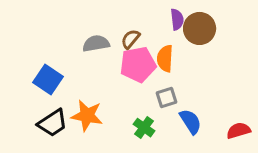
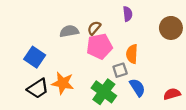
brown circle: (200, 28) -> (171, 28), moved
orange semicircle: (165, 58) -> (132, 54), moved
green cross: (144, 128) -> (104, 92), size x1.6

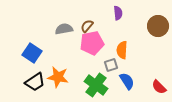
red semicircle: (172, 94) -> (159, 87), turned -119

